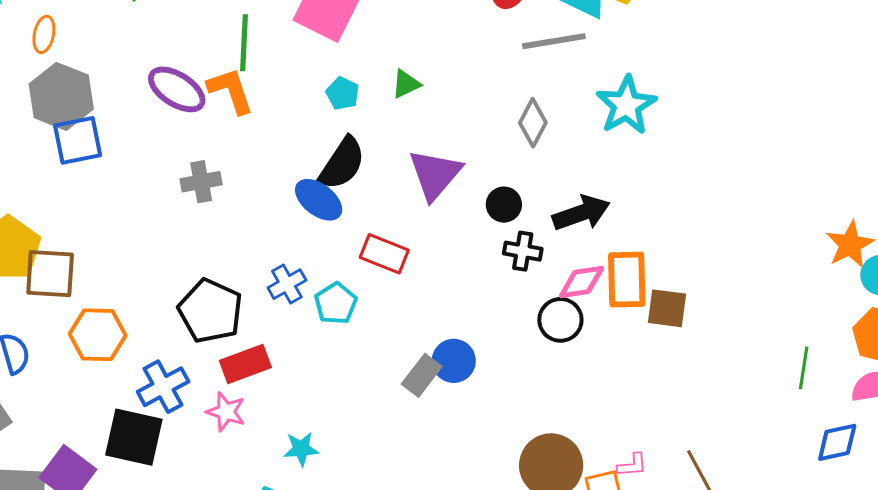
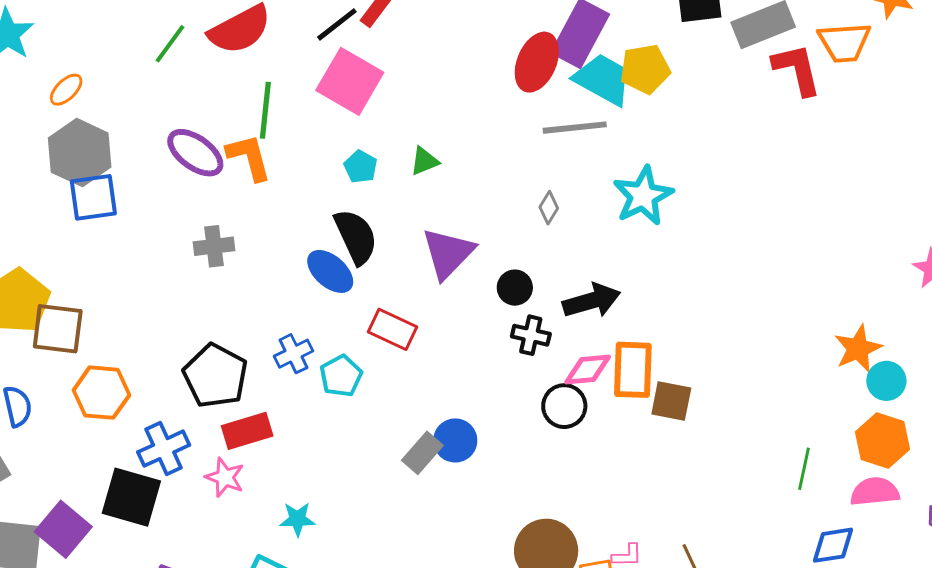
orange ellipse: (44, 34) -> (66, 90), turned 30
gray diamond: (533, 123) -> (549, 208), size x0.7
black semicircle: (342, 163) -> (356, 237), turned -62

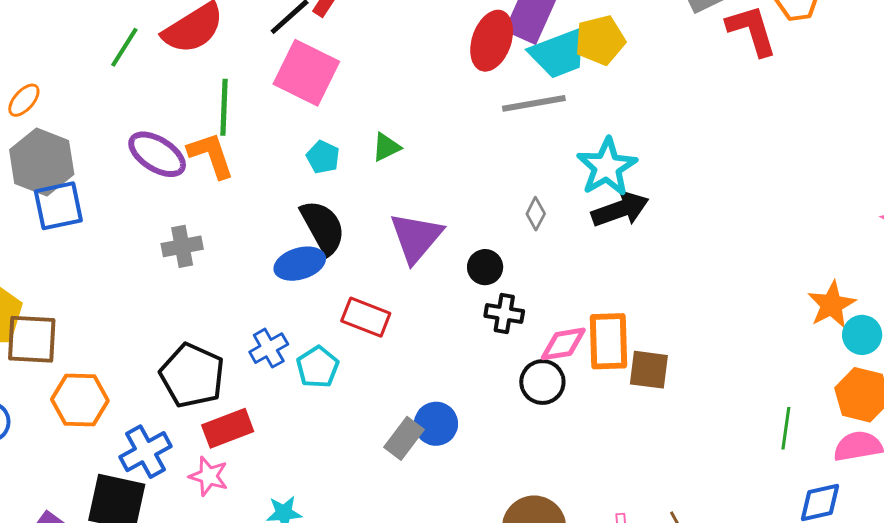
cyan trapezoid: (603, 79) -> (559, 53), turned 134
gray diamond: (549, 208) -> (536, 214), moved
blue ellipse: (330, 271) -> (300, 264), turned -54
black arrow: (592, 301) -> (620, 209), moved

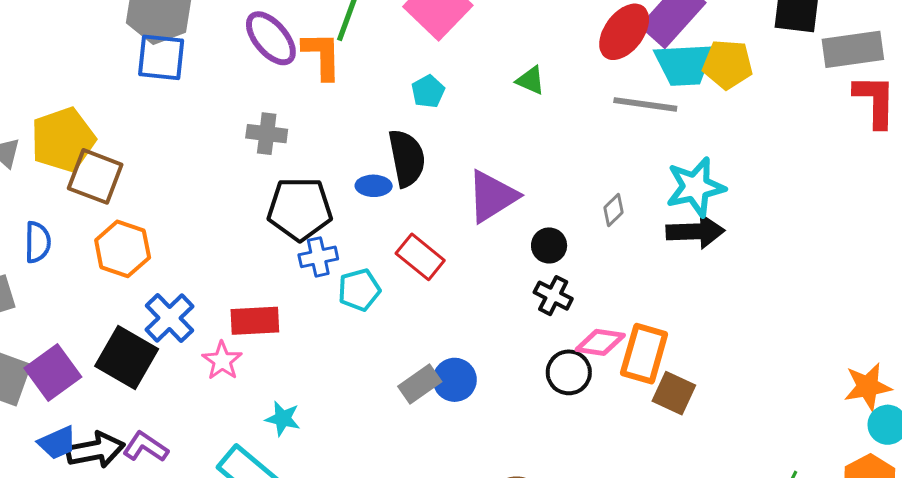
green triangle: (386, 147) -> (531, 80), moved, turned 32
blue ellipse: (300, 264) -> (374, 186), size x0.7
black pentagon: (192, 376) -> (300, 209), moved, turned 30
blue cross: (145, 452) -> (169, 318), turned -33

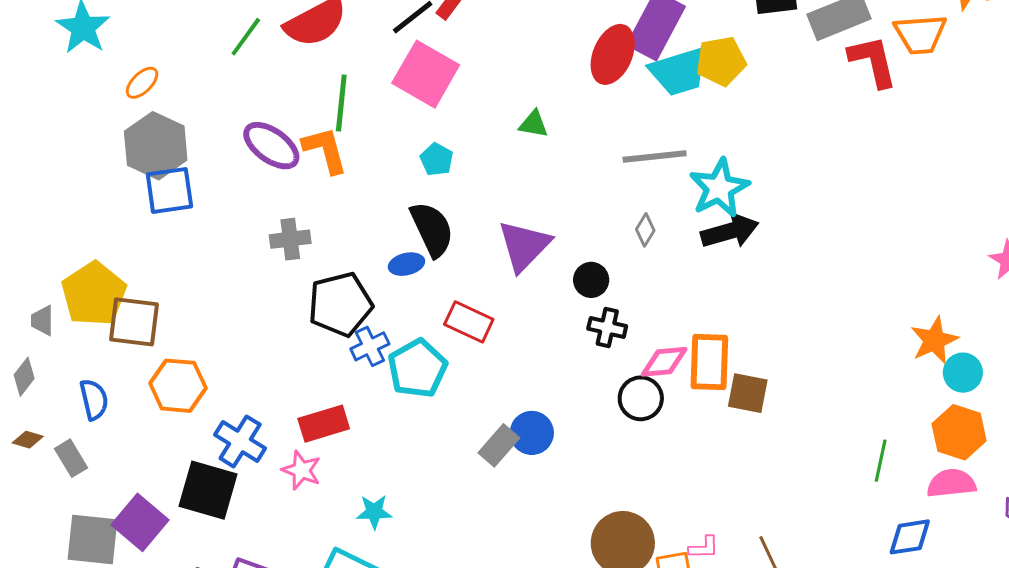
gray line: (645, 104) -> (655, 157), moved
cyan pentagon: (359, 290) -> (417, 369), size x1.4

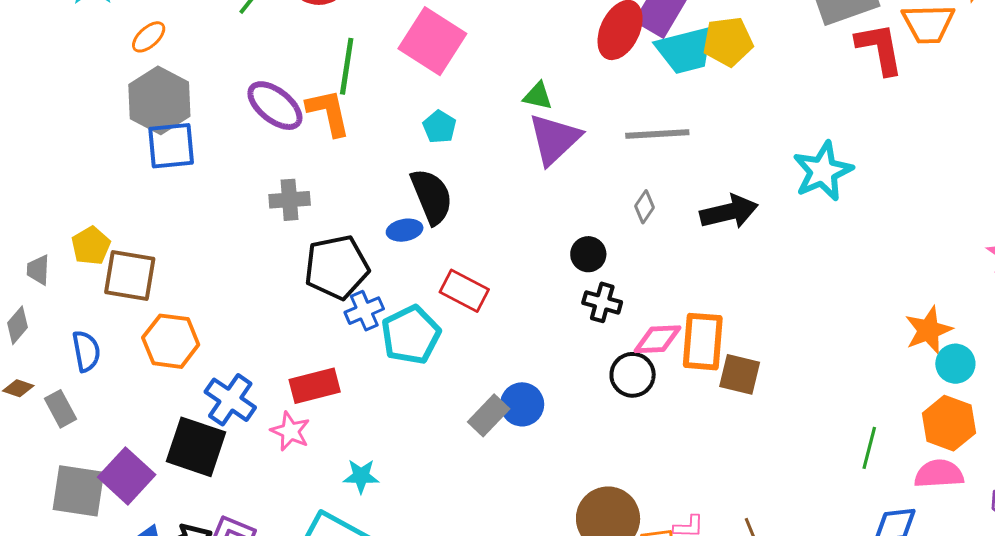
cyan star: (719, 188) -> (823, 171), moved
purple triangle: (524, 246) -> (554, 139), moved
yellow pentagon: (94, 294) -> (91, 246), size x0.6

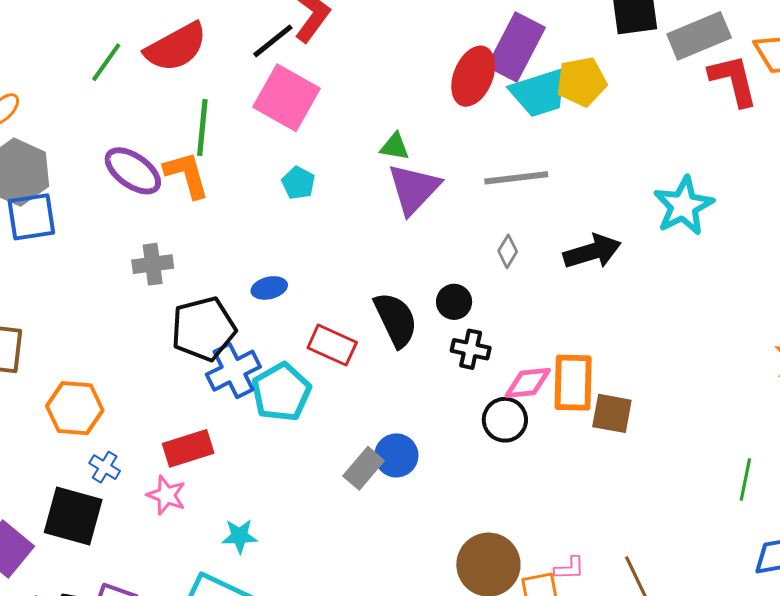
black semicircle: (432, 196) -> (396, 320), moved
blue cross: (364, 311) -> (233, 371), size x1.4
orange hexagon: (171, 341) -> (75, 408), moved
blue cross: (230, 400) -> (105, 467), size x0.6

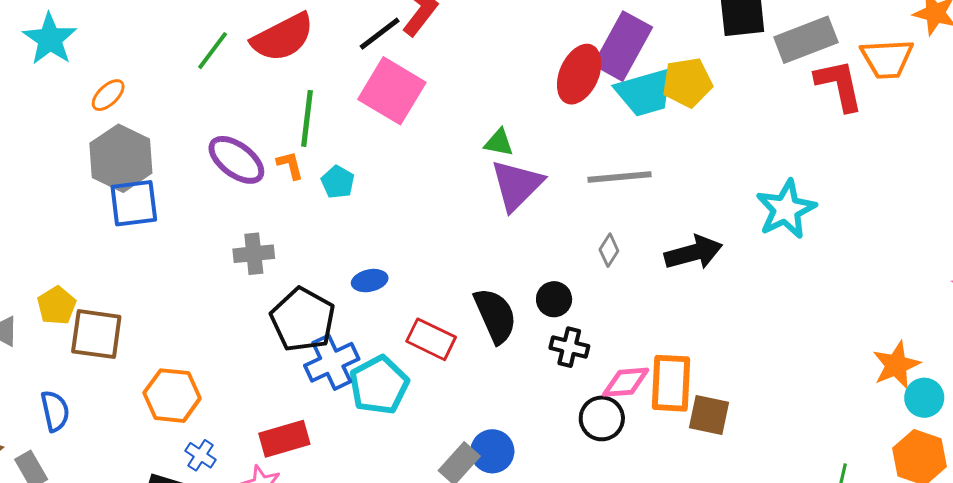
orange L-shape: (187, 175) -> (290, 165), size x0.6
cyan pentagon: (298, 183) -> (338, 182), moved
black pentagon: (203, 329) -> (303, 320), turned -30

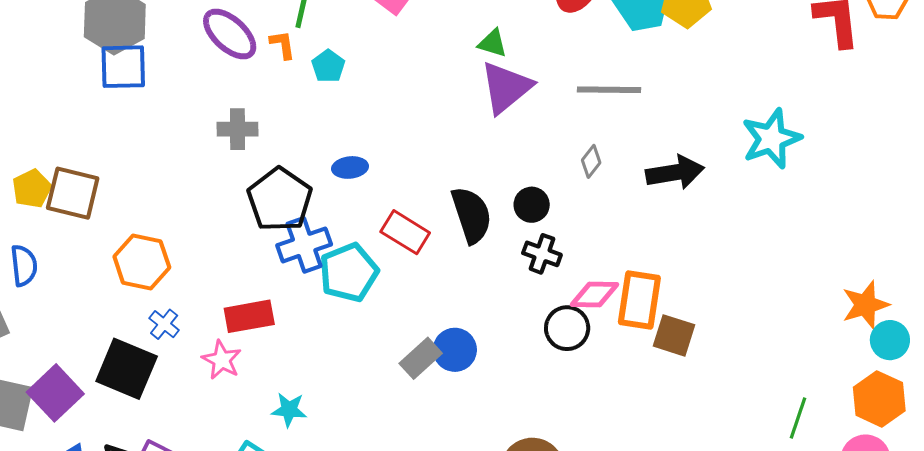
yellow pentagon: (57, 305) -> (32, 189), moved

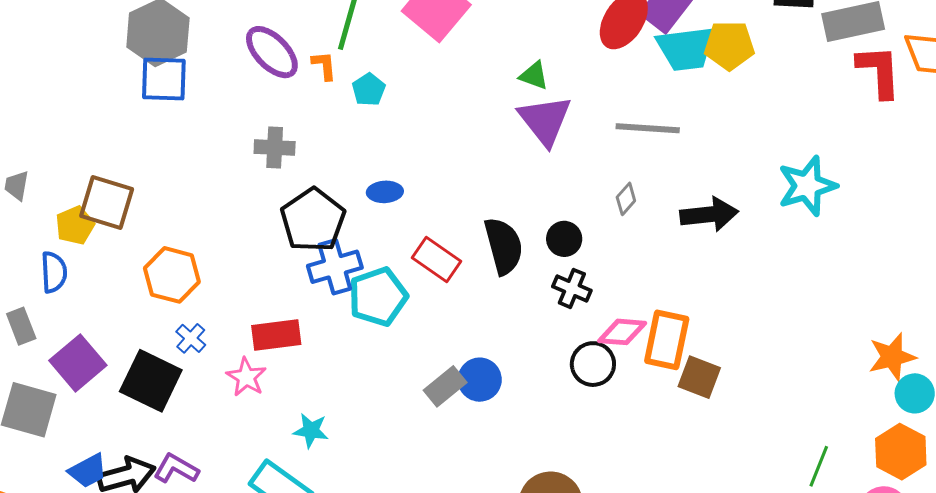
purple triangle: (506, 87) -> (545, 120), turned -32
yellow pentagon: (32, 189) -> (75, 225), moved
purple square: (55, 393) -> (78, 363), moved

